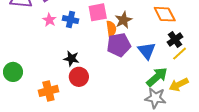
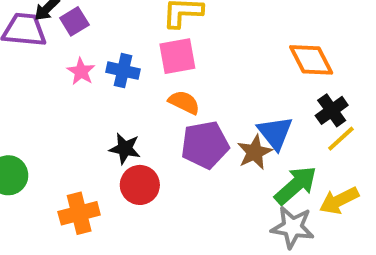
brown star: (123, 20) -> (255, 152), moved
orange semicircle: (111, 29) -> (184, 102), moved, turned -56
purple pentagon: (119, 45) -> (205, 145), moved

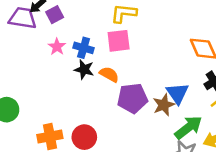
orange semicircle: (184, 102) -> (109, 74), moved
black star: (125, 149) -> (84, 70), moved
red circle: (140, 185) -> (84, 137), moved

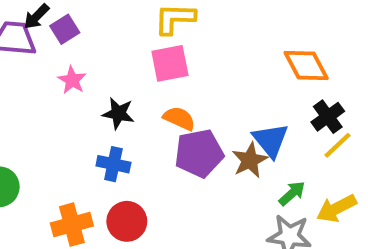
blue cross: (84, 48) -> (113, 164), moved
orange semicircle: (109, 74) -> (179, 118), moved
green arrow: (188, 127) -> (292, 193), size x0.6

